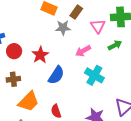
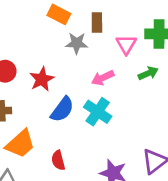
brown rectangle: (76, 12) -> (97, 22), turned -40
cyan cross: (94, 75) -> (98, 112), moved

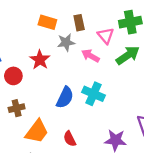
green arrow: (148, 73) -> (128, 55), size x1.5
pink arrow: (103, 78) -> (91, 56), moved, turned 66
red star: (42, 79) -> (40, 60), moved

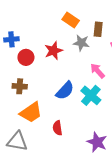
pink arrow: (91, 56) -> (98, 71), moved

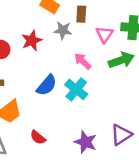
red semicircle: (57, 128) -> (38, 137), moved, turned -40

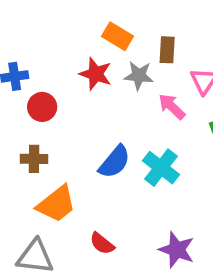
red star: (32, 41) -> (96, 74), moved, turned -30
pink arrow: (83, 61) -> (172, 107), moved

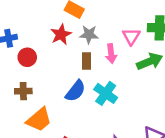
brown rectangle: (167, 50) -> (86, 61), moved
red star: (96, 74) -> (61, 34), turned 30
pink arrow: (172, 107) -> (111, 54), turned -138

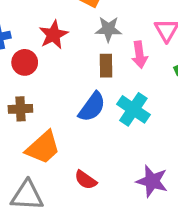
red star: (61, 34) -> (53, 35), moved

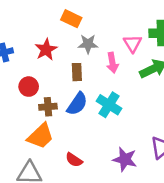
red circle: (25, 62) -> (29, 87), moved
brown rectangle: (106, 66) -> (77, 72), moved
brown cross: (20, 109) -> (48, 107), moved

